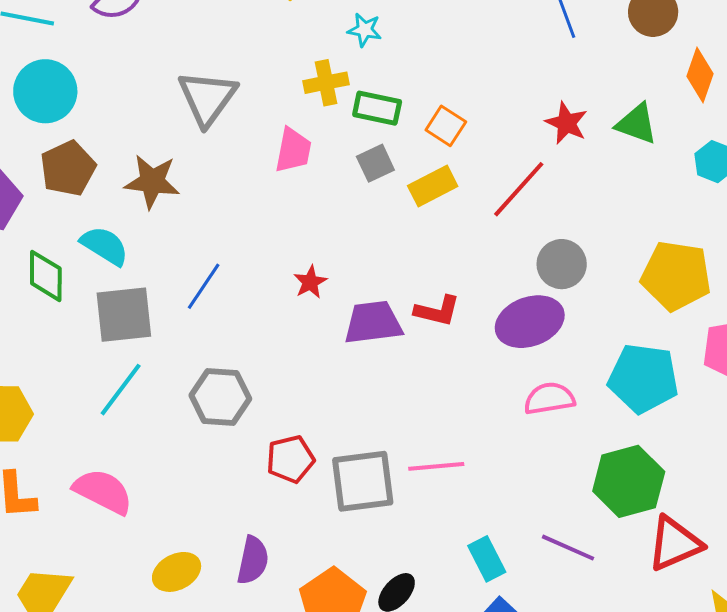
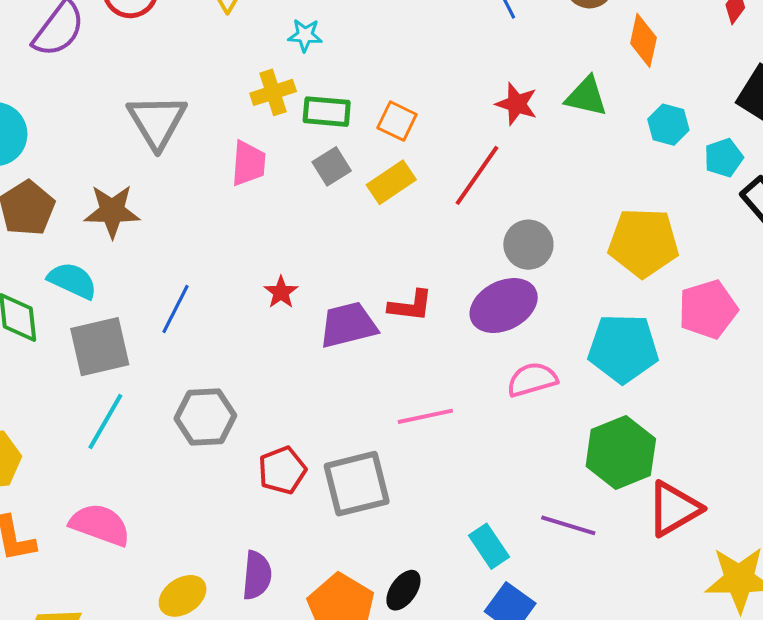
pink line: (436, 466) -> (425, 416), moved

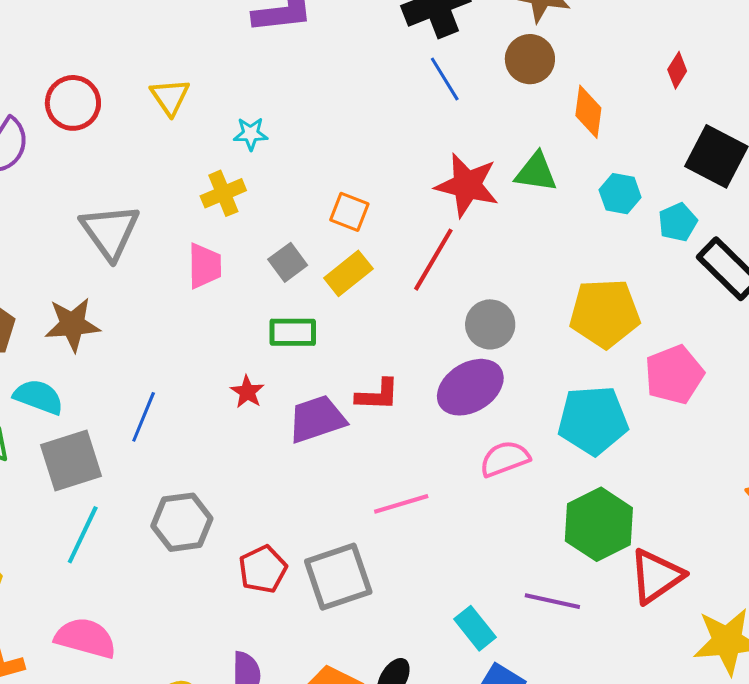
red star: (517, 104) -> (467, 185), size x1.5
green rectangle: (327, 112) -> (293, 332), moved

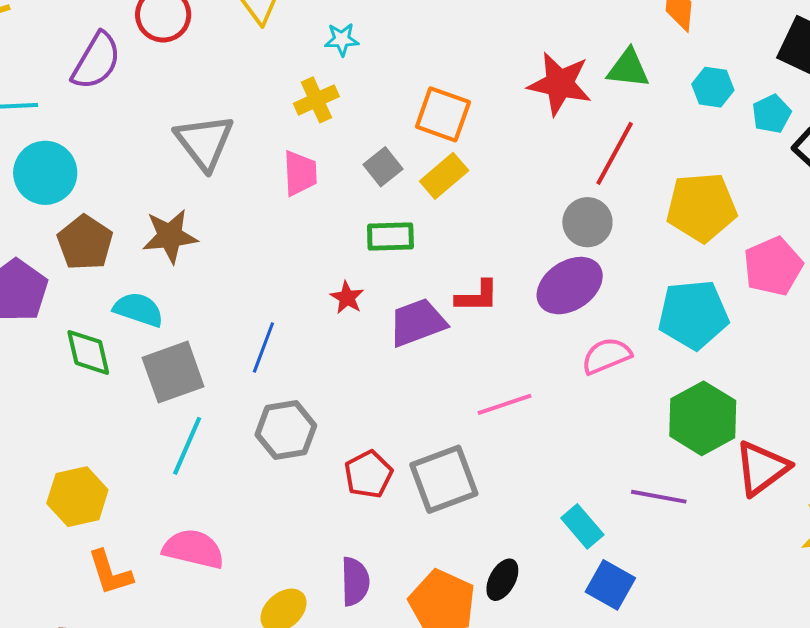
orange square: (349, 212) -> (443, 114), size x1.4
red line: (433, 260) -> (615, 153), moved
blue line: (144, 417) -> (263, 347), moved

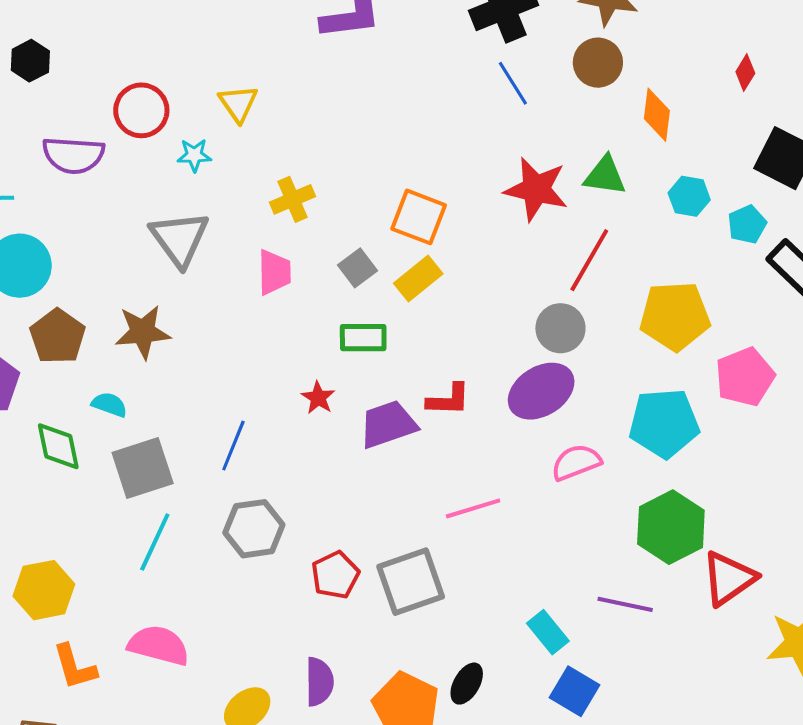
cyan star: (342, 40) -> (194, 155), moved
purple semicircle: (96, 61) -> (73, 155), turned 62
cyan semicircle: (138, 310) -> (109, 405), size x0.7

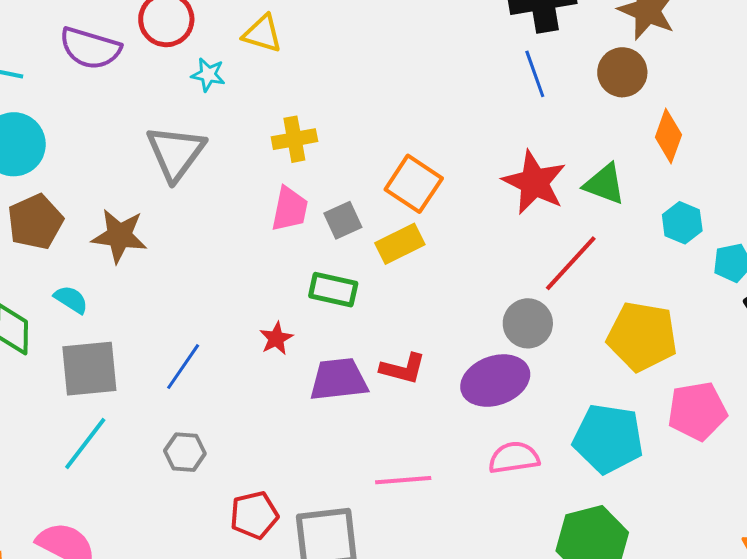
yellow triangle: (238, 103) -> (262, 34), turned -51
pink trapezoid: (274, 272) -> (290, 209), moved
gray hexagon: (254, 529) -> (185, 452), size x0.7

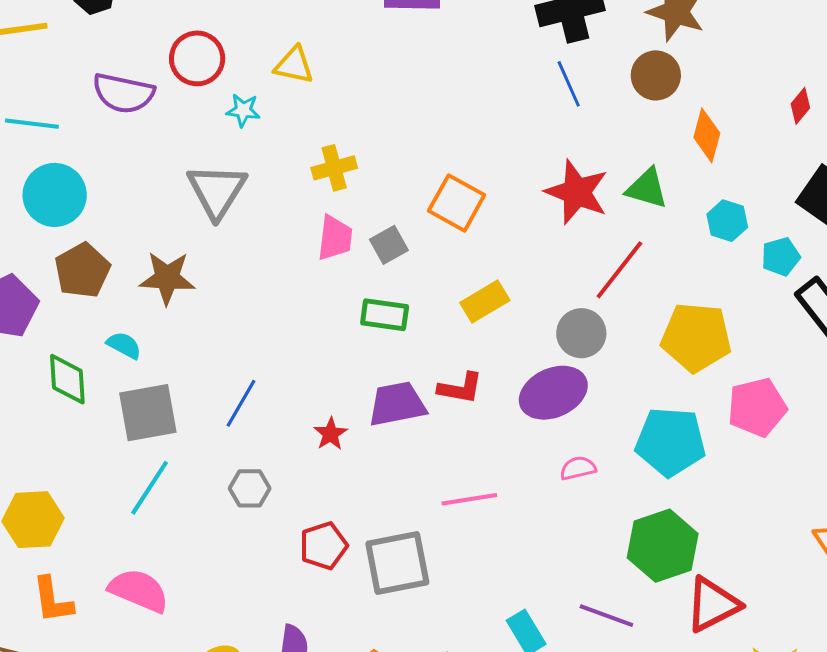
yellow rectangle: (400, 244) -> (485, 302), moved
red star: (276, 338) -> (331, 434), moved
pink semicircle: (514, 458) -> (578, 468), size x0.7

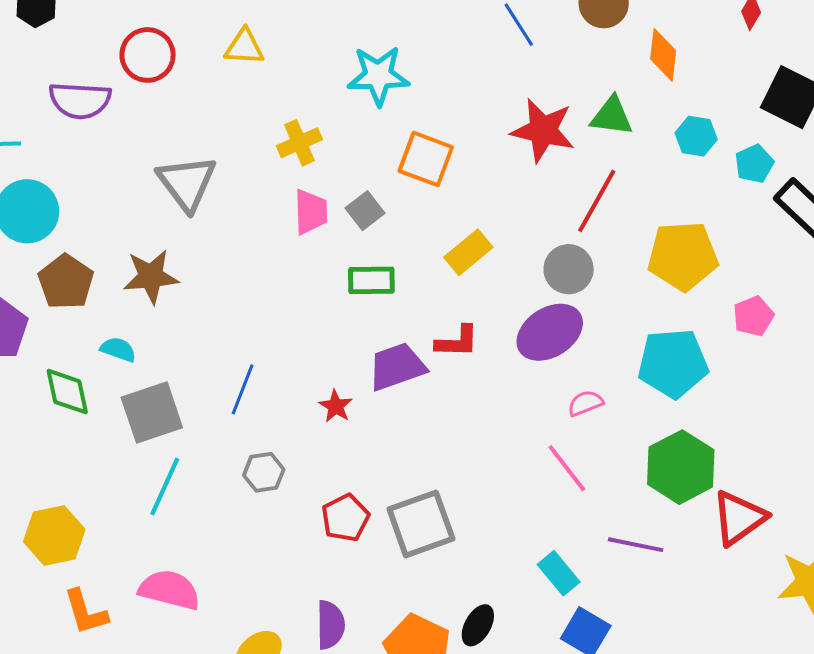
cyan star: (243, 110) -> (378, 76), moved, size x1.8
pink pentagon: (757, 407) -> (753, 316), size x0.7
pink line: (469, 499) -> (567, 468), moved, turned 70

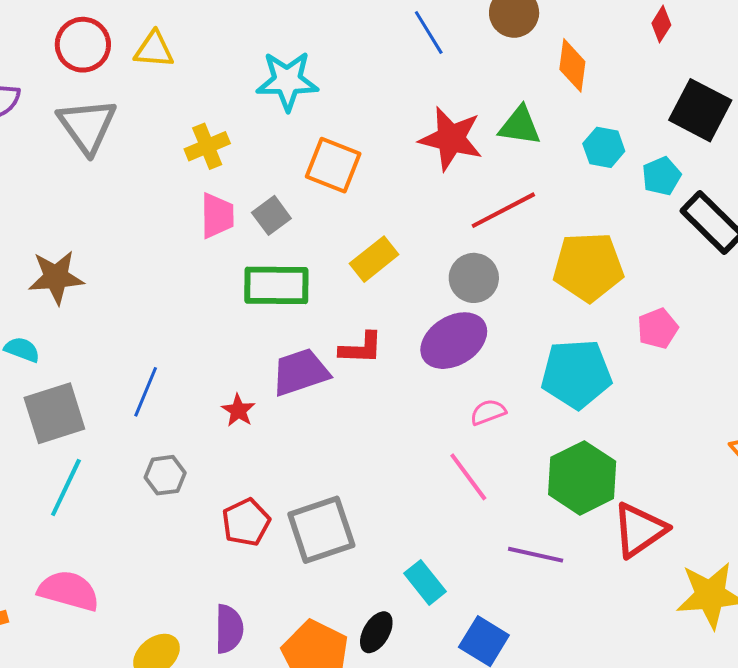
red circle: (148, 55) -> (83, 45), moved
gray triangle: (187, 183) -> (87, 126), moved
red line: (597, 201) -> (503, 210), turned 32
green rectangle: (371, 280) -> (276, 285), size x1.4
cyan rectangle: (559, 573) -> (425, 582), moved

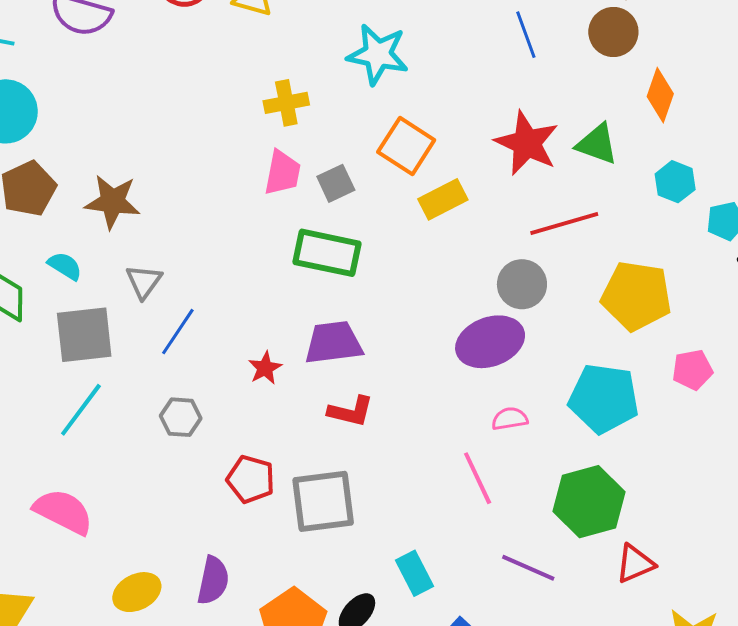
gray triangle: (87, 126) -> (144, 282), moved, size x0.6
yellow rectangle: (374, 259) -> (443, 199), moved
red L-shape: (361, 348) -> (351, 411), moved
red pentagon: (246, 522) -> (251, 479), turned 30
red triangle: (639, 530) -> (635, 564), size x0.7

